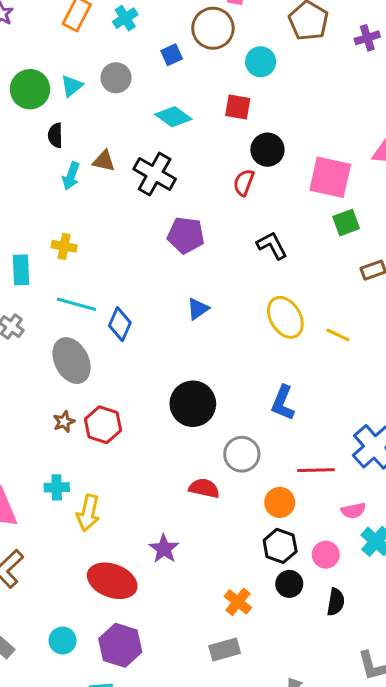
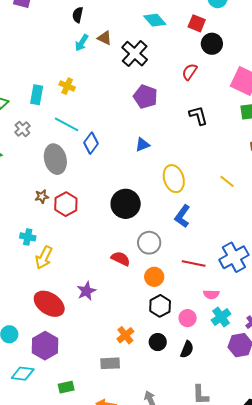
black circle: (267, 150) -> (212, 44), moved
yellow ellipse: (285, 317) -> (174, 179), moved
orange circle: (280, 502) -> (154, 277), moved
black circle: (289, 584) -> (158, 342), moved

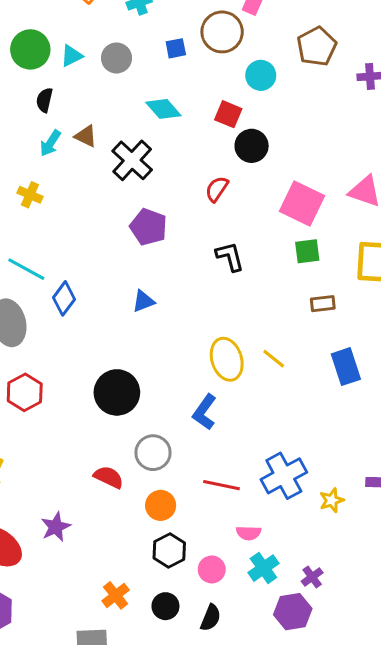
yellow cross: (67, 86) -> (30, 195), moved
yellow ellipse: (174, 179) -> (227, 359), moved

